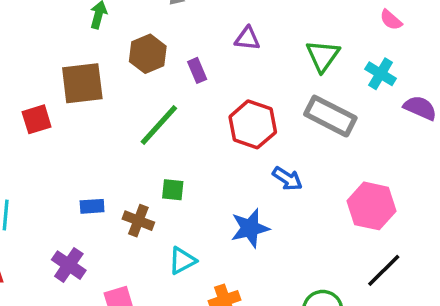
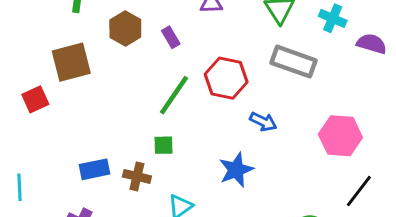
green line: (159, 125) -> (174, 95), moved
blue rectangle: (92, 206) -> (94, 169), size x1.4

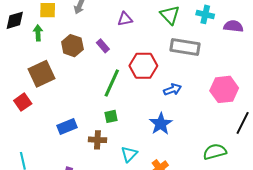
blue arrow: (263, 122) -> (173, 89), turned -36
blue rectangle: (94, 169) -> (67, 126), moved

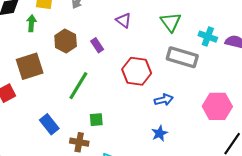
cyan cross: (205, 14) -> (208, 37), moved
purple triangle: (125, 19) -> (124, 20), turned 42
green line: (112, 83) -> (78, 86), moved
blue star: (161, 124) -> (160, 133), moved, size x0.7
blue rectangle: (67, 126) -> (49, 124), turned 66

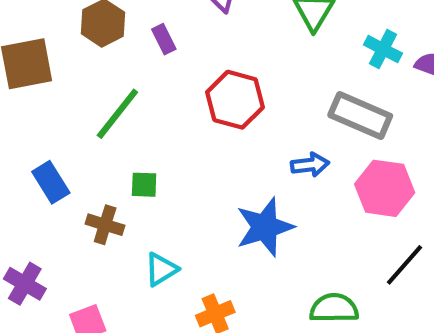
gray rectangle: (182, 57) -> (360, 115), moved
blue arrow: (164, 100) -> (310, 165), moved
blue star: (160, 133) -> (265, 227), size x1.8

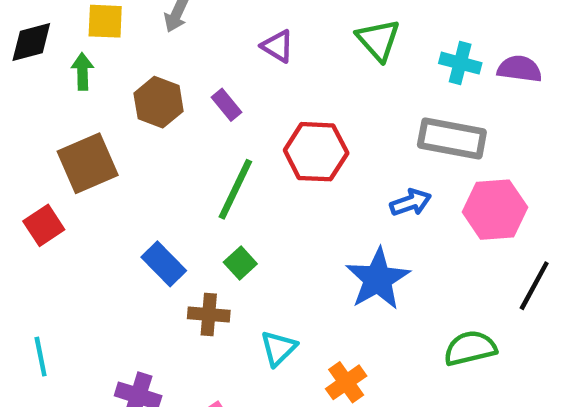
green line: (117, 114) -> (235, 189), moved
blue rectangle: (51, 182) -> (164, 264), moved
green square: (144, 185) -> (240, 263), turned -32

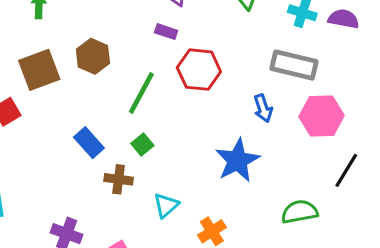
brown hexagon: (159, 102) -> (93, 56), moved
purple rectangle: (227, 105) -> (166, 32), moved, turned -35
blue arrow: (411, 203) -> (263, 108), turned 88

